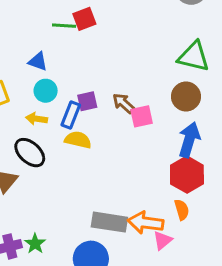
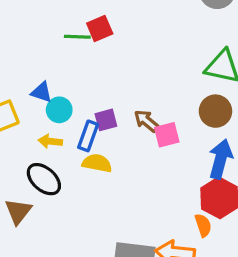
blue triangle: (38, 61) -> (42, 92), moved
orange semicircle: (182, 210) -> (203, 225), moved

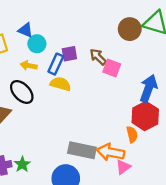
brown circle: (215, 111) -> (130, 29), moved
pink square: (167, 135) -> (112, 68), turned 30

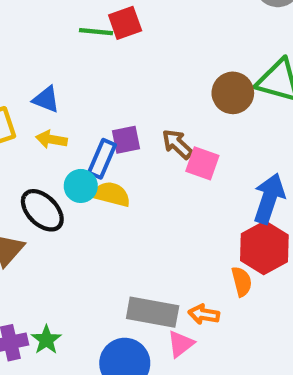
cyan circle: (37, 44) -> (81, 186), moved
yellow arrow: (29, 66) -> (51, 139), moved
orange arrow: (111, 152) -> (204, 314), size x0.6
pink triangle: (123, 167) -> (181, 344), moved

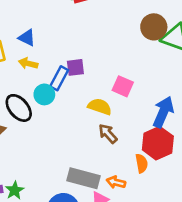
brown circle: (233, 93) -> (154, 27), moved
brown arrow: (177, 144) -> (108, 134), moved
yellow semicircle: (111, 194) -> (100, 107), moved

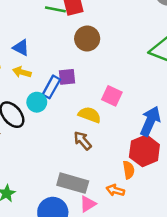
brown circle: (154, 27) -> (87, 39), moved
brown arrow: (108, 134) -> (83, 141), moved
orange arrow: (116, 182) -> (115, 190), moved

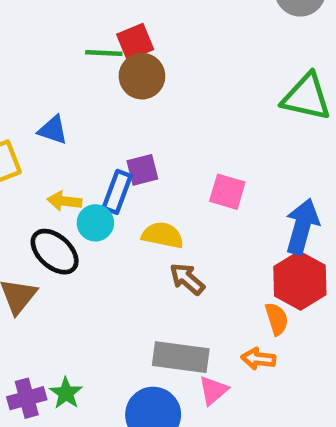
brown circle: (87, 39) -> (142, 76), moved
yellow arrow: (22, 72) -> (64, 201), moved
yellow semicircle: (90, 115) -> (163, 235), moved

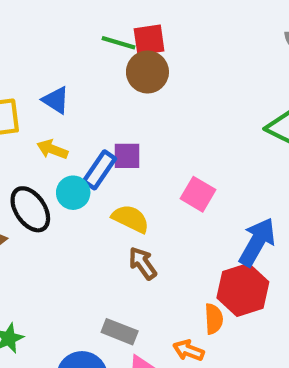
yellow arrow: (64, 201) -> (52, 149), moved
gray rectangle: (181, 357) -> (120, 332), size x0.7

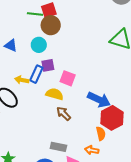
yellow arrow: (52, 149) -> (22, 80), moved
cyan circle: (73, 193) -> (39, 45), moved
pink square: (198, 194) -> (68, 78), moved
blue arrow: (257, 242) -> (99, 100), moved, turned 95

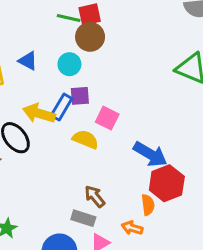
yellow arrow: (22, 80) -> (39, 113), size x1.5
brown arrow: (64, 114) -> (95, 196), moved

